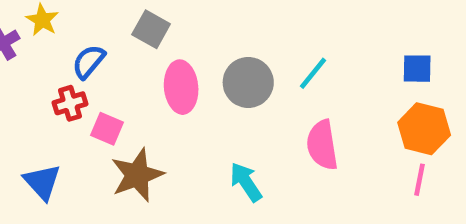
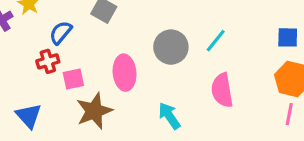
pink ellipse: (181, 87) -> (125, 73), moved
pink square: (107, 129) -> (73, 79), turned -35

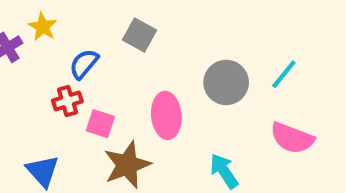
pink square: (73, 79) -> (100, 124), turned 30
pink semicircle: (222, 90) -> (292, 138), turned -60

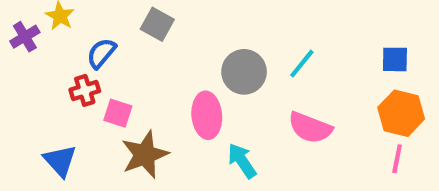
pink ellipse: (166, 115) -> (207, 115), moved

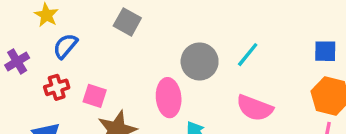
purple cross: (25, 37) -> (17, 61), moved
blue semicircle: (101, 53) -> (65, 46), moved
red cross: (85, 90) -> (57, 87), moved

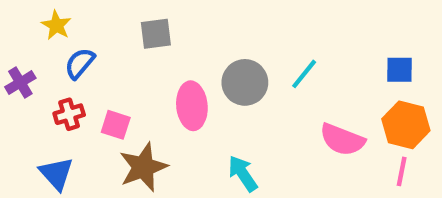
gray square: (127, 22) -> (156, 34), turned -36
pink ellipse: (169, 98) -> (192, 106), moved
pink semicircle: (255, 108) -> (342, 140), moved

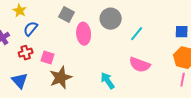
gray square: (156, 34) -> (67, 15), turned 35
gray circle: (245, 82) -> (111, 19), moved
pink ellipse: (192, 106) -> (84, 34), moved
pink semicircle: (342, 140) -> (140, 65), moved

